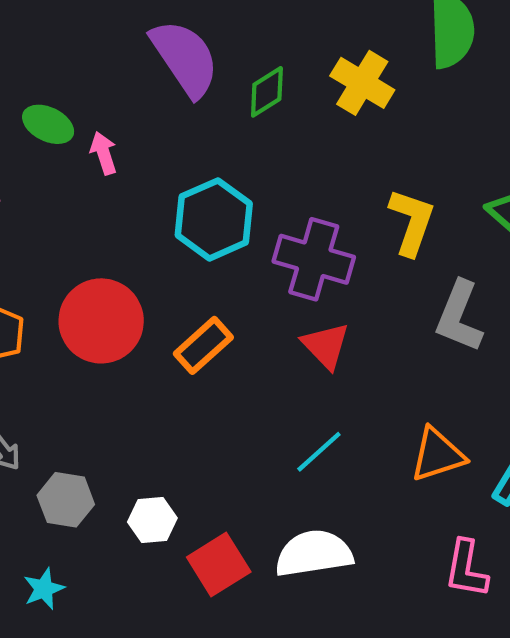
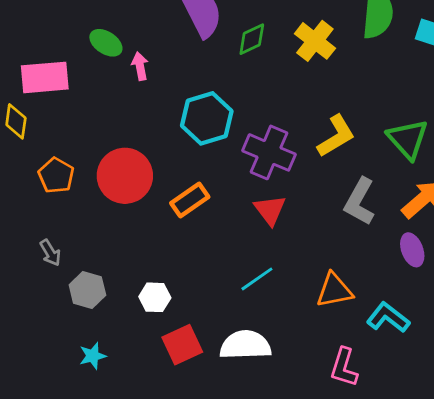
yellow L-shape: (412, 222) -> (336, 136), turned 33
white hexagon: (152, 520) -> (155, 297), moved
cyan star: (44, 589) -> (93, 356), moved

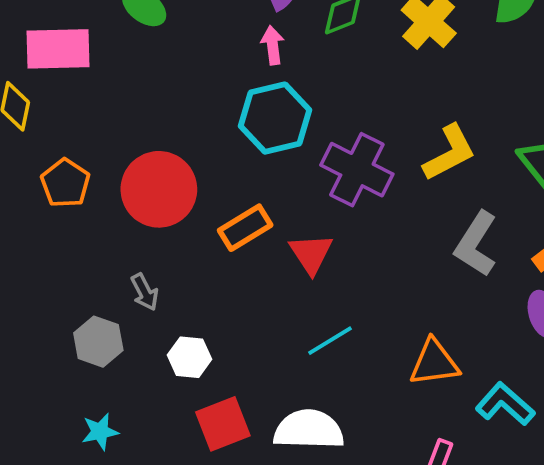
pink arrow: (140, 66) -> (273, 45), moved
red triangle: (270, 210) -> (311, 254), moved
gray arrow: (50, 253) -> (145, 292), moved

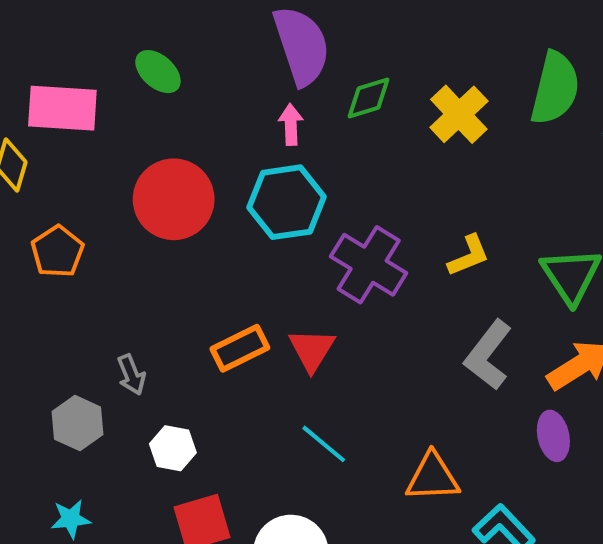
yellow L-shape: (450, 153) -> (469, 256), size x0.7
red circle: (159, 189) -> (174, 199), moved
orange rectangle: (245, 228) -> (240, 348), moved
cyan line: (330, 341) -> (324, 444), turned 66

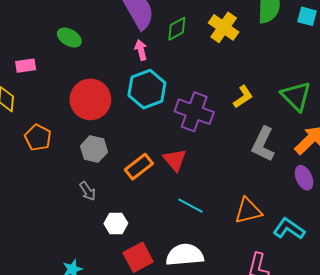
pink rectangle: (62, 108) -> (26, 66), size x0.6
gray hexagon: (78, 423) -> (94, 149), moved

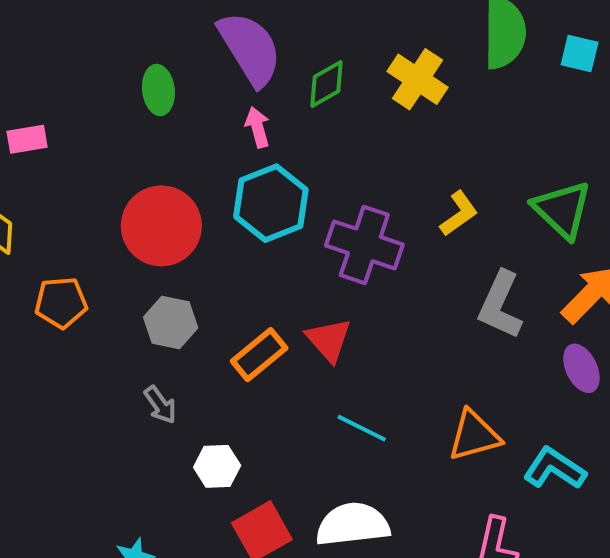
green ellipse: (69, 37) -> (158, 90), moved, turned 55
pink rectangle: (26, 66) -> (27, 139), moved
orange pentagon: (38, 137) -> (61, 303), turned -30

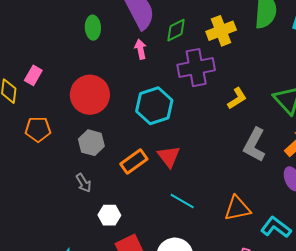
yellow cross: (417, 79) -> (221, 31), turned 32
pink rectangle: (27, 139) -> (33, 75), moved, turned -54
cyan hexagon: (271, 203) -> (154, 106), moved
purple cross: (364, 245) -> (196, 68), moved, turned -33

